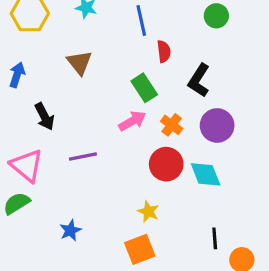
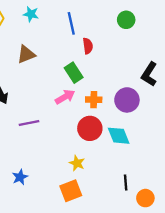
brown triangle: (79, 63) -> (26, 54), turned 48
black L-shape: (199, 80) -> (149, 74), moved
orange cross: (172, 125) -> (94, 100), turned -35

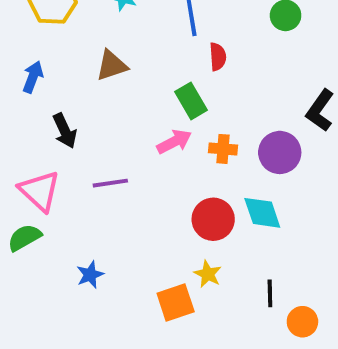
red circle: (90, 128) -> (213, 219), moved
yellow star: (77, 163) -> (208, 274), moved

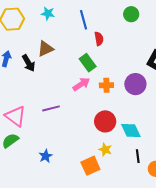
black arrow: (65, 131) -> (29, 63), moved
cyan diamond: (262, 213) -> (131, 131), moved

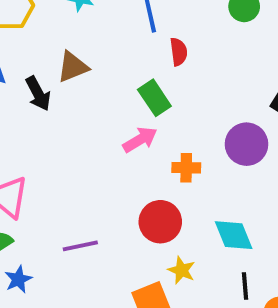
orange cross: (106, 85) -> (186, 168), moved
purple line: (51, 108) -> (80, 246), moved
red circle: (105, 121) -> (160, 222), moved
blue star: (46, 156) -> (18, 279), moved

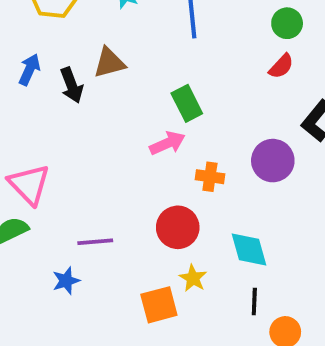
red semicircle: (179, 52) -> (281, 66), moved, turned 44
blue star: (18, 279) -> (66, 281), moved

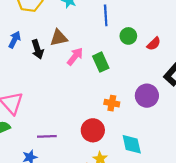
green circle: (287, 23) -> (128, 36), moved
pink arrow: (167, 143) -> (75, 56), moved, turned -30

